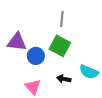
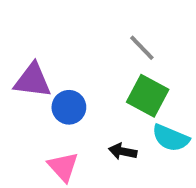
gray line: (62, 19) -> (142, 48), moved, turned -49
green square: (60, 46) -> (148, 96), moved

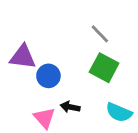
cyan semicircle: (171, 138) -> (119, 112), moved
black arrow: (123, 151) -> (70, 107), moved

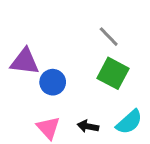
black arrow: (70, 107) -> (88, 126), moved
cyan semicircle: (119, 112) -> (129, 122), turned -65

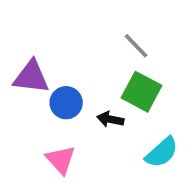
black arrow: (88, 126) -> (110, 119), moved

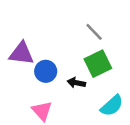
green square: (142, 92) -> (98, 64), turned 36

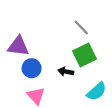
blue circle: (46, 71) -> (32, 68), moved

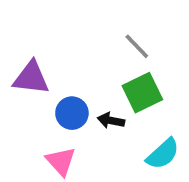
blue circle: (32, 68) -> (72, 113), moved

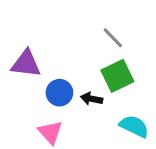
cyan semicircle: (163, 154) -> (134, 126), turned -112

